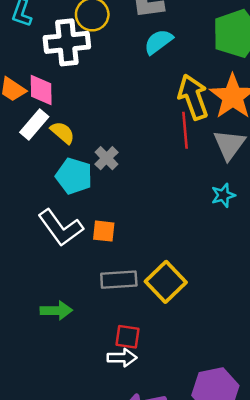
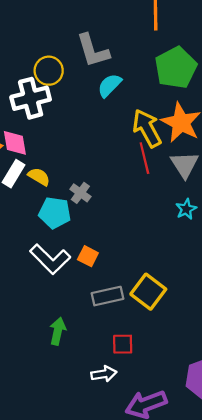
orange square: (104, 231) -> (88, 256), turned 30
green arrow: (56, 310) -> (58, 331), turned -68
white arrow: (122, 358) -> (104, 374), moved

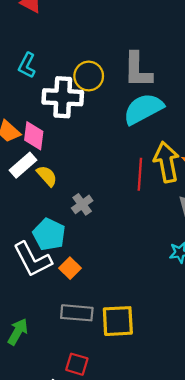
cyan semicircle: (110, 85) -> (143, 109), size x1.5
red line: (144, 158) -> (140, 174), moved
cyan pentagon: (55, 213) -> (49, 234), moved
yellow square: (148, 292) -> (118, 321), turned 32

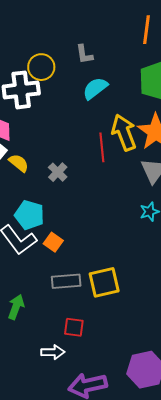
gray L-shape: (138, 70) -> (84, 54), size x0.6
cyan semicircle: (143, 109) -> (95, 88), size x0.7
gray cross: (82, 204) -> (58, 172), moved

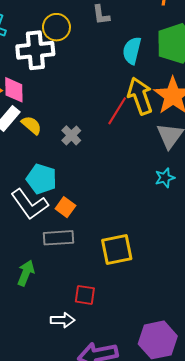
cyan semicircle: (95, 88) -> (132, 51), moved, turned -40
red line: (102, 147) -> (117, 111), turned 36
gray rectangle: (66, 281) -> (59, 238), moved

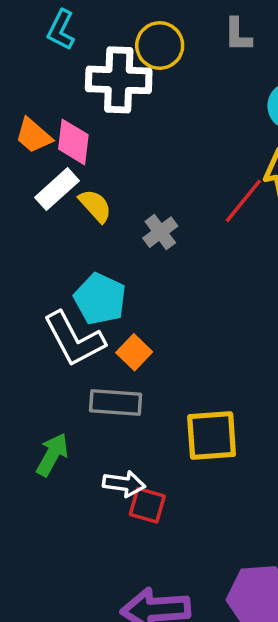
white arrow: (63, 320) -> (124, 484), moved

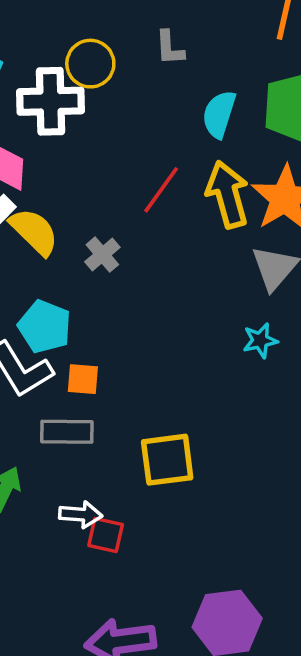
red line: (243, 201) -> (161, 190), moved
yellow semicircle: (95, 206) -> (34, 232), size x1.4
orange square: (134, 352) -> (83, 379), turned -36

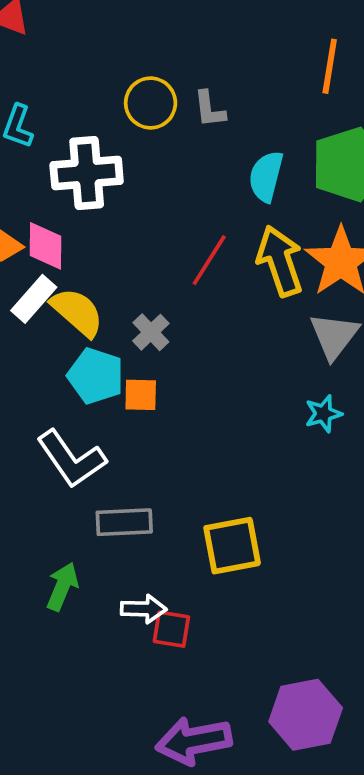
yellow circle: (90, 64) -> (151, 103), moved
cyan pentagon: (45, 327) -> (96, 376), moved
orange square: (83, 379) -> (141, 395), moved

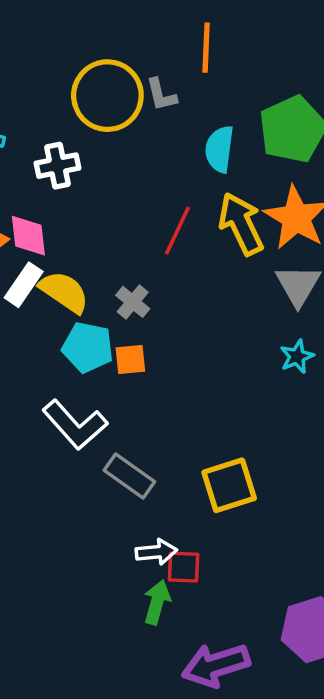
orange line: (330, 66) -> (206, 48), moved
yellow circle: (151, 103) -> (107, 96), size x1.5
white cross: (87, 173) -> (57, 166), size x0.7
gray rectangle: (124, 522) -> (129, 476), turned 45
green arrow: (62, 587) -> (157, 602), moved

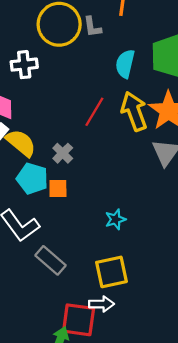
cyan star: (297, 357) -> (115, 219), moved
white arrow: (156, 552) -> (101, 304), moved
red square: (184, 567) -> (79, 320), size x1.6

